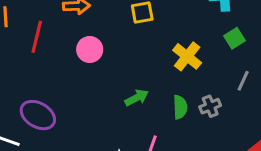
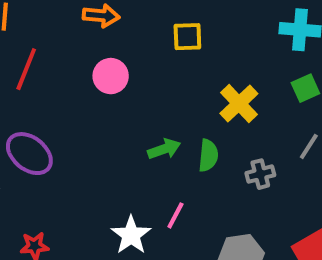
red line: (37, 37) -> (26, 69), moved
green semicircle: (180, 107) -> (208, 155), moved

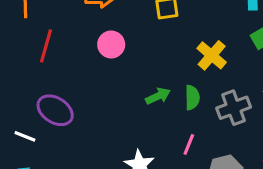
gray cross: (260, 174) -> (234, 108), size x1.5
pink line: (175, 215) -> (189, 144), moved

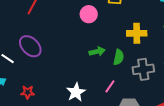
pink circle: (111, 44) -> (89, 14), moved
yellow cross: (212, 55) -> (137, 33), turned 36

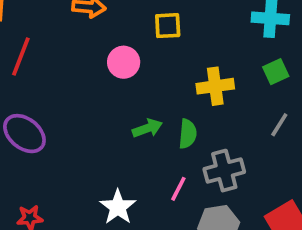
gray cross: (143, 69) -> (224, 171), moved

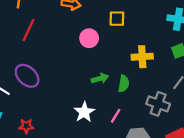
gray cross: (224, 171) -> (158, 104), moved, turned 30
white star: (118, 207) -> (84, 112), moved

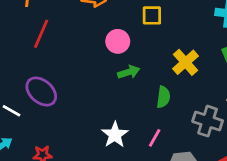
yellow cross: (142, 57) -> (185, 62), turned -36
green arrow: (100, 78) -> (129, 72), moved

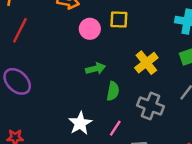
pink circle: (118, 41) -> (90, 29), moved
green semicircle: (163, 97) -> (113, 91), moved
gray cross: (208, 121) -> (151, 106), moved

